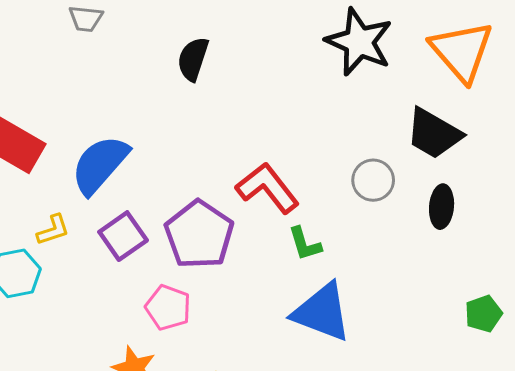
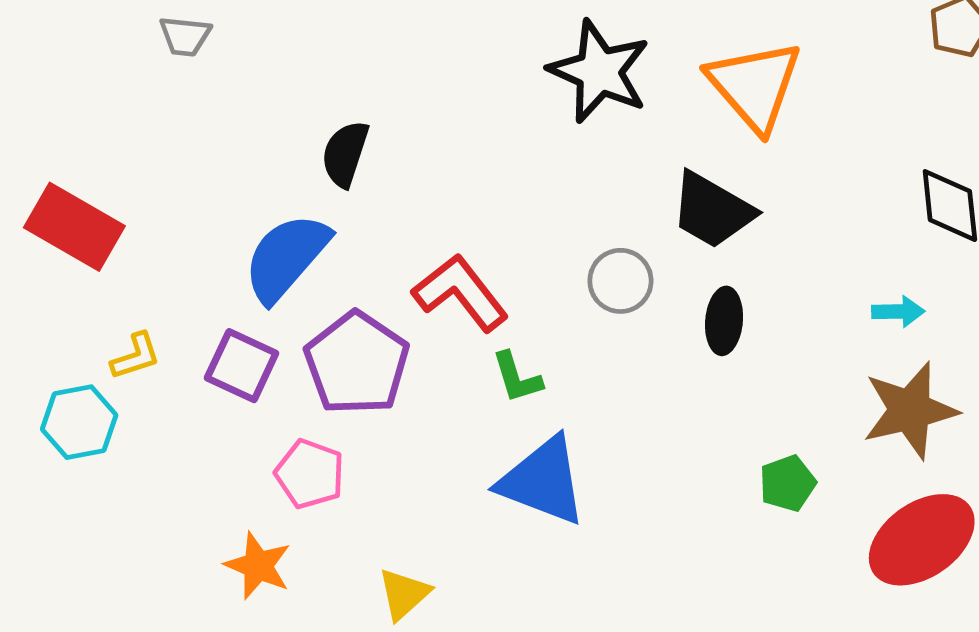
black semicircle: (193, 59) -> (345, 154), moved
blue semicircle: (100, 165) -> (286, 257), moved
purple square: (123, 236) -> (242, 366), turned -30

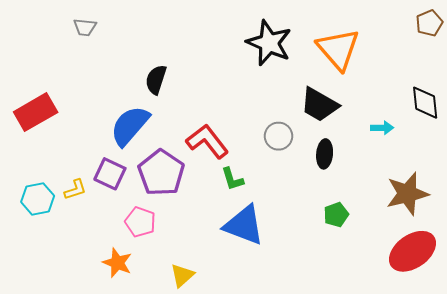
red rectangle: (74, 227) -> (36, 112), turned -60
cyan arrow: (898, 312) -> (382, 128), moved
yellow L-shape: (136, 356) -> (75, 190), moved
green pentagon: (788, 483) -> (336, 215), moved

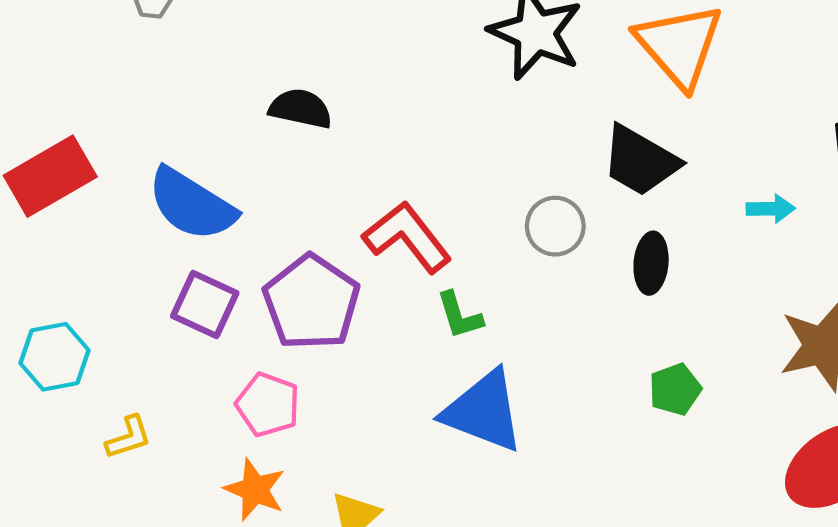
black semicircle: (156, 80) -> (301, 109), turned 84
blue semicircle: (130, 126) -> (192, 204), moved, turned -99
yellow L-shape: (75, 190) -> (129, 437), moved
orange star: (117, 263) -> (255, 490), moved

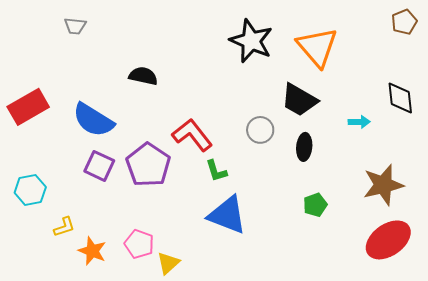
pink pentagon: (268, 405) -> (139, 244), moved
orange star: (255, 490) -> (92, 251), moved

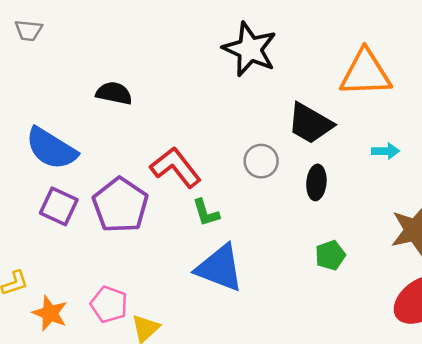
orange triangle: (317, 47) -> (365, 73), moved, turned -51

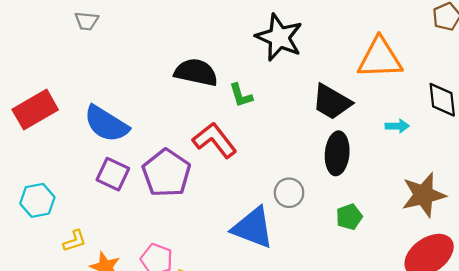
black semicircle: (114, 93) -> (196, 72), moved, size x1.4
gray circle: (261, 161) -> (289, 193), moved
black ellipse: (316, 182) -> (337, 153), size x1.4
green L-shape: (206, 213) -> (241, 95), moved

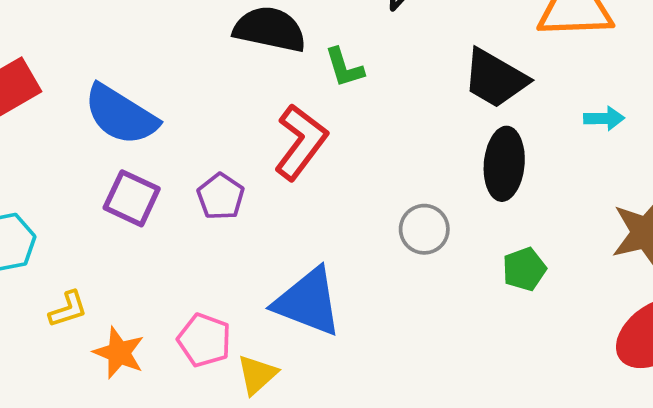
red L-shape: (215, 140) -> (301, 142), turned 75
purple pentagon: (166, 173) -> (221, 197), size x0.6
blue triangle: (253, 228) -> (308, 302), moved

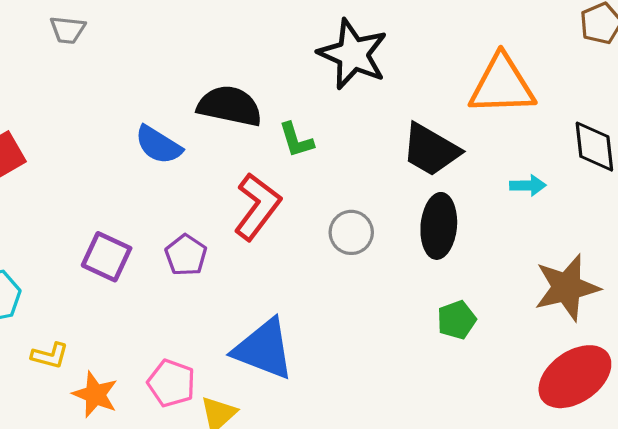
blue semicircle: (121, 115) -> (158, 145), moved, size x0.7
gray circle: (424, 229) -> (351, 232), moved
yellow L-shape: (68, 309) -> (50, 356), turned 33

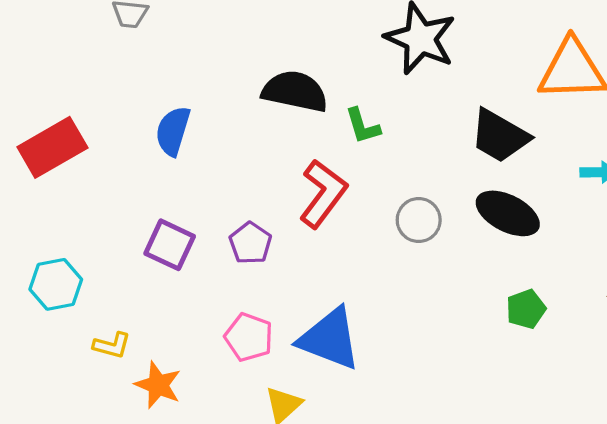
blue semicircle: (158, 145) -> (173, 131), moved, turned 75
black ellipse: (439, 226) -> (508, 213), turned -68
pink pentagon: (171, 383) -> (249, 337), moved

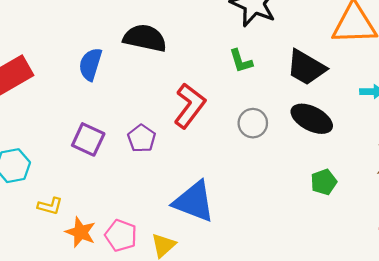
black semicircle: (295, 91) -> (145, 38), moved
green L-shape: (363, 126) -> (241, 61), moved
pink pentagon: (249, 337) -> (121, 235), moved

